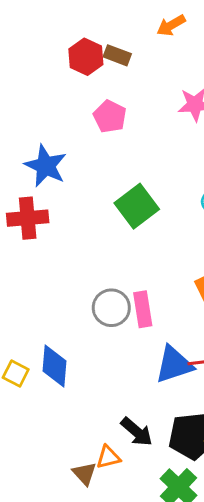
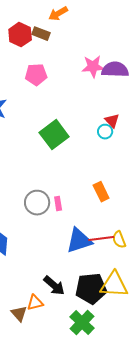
orange arrow: (171, 25) -> (58, 14), moved
pink pentagon: (110, 117) -> (36, 75), turned -30
pink rectangle: (143, 309) -> (58, 204), size x0.6

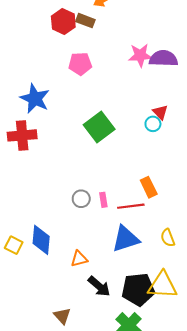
gray circle: (37, 203) -> (81, 199), size x0.7
red line: (101, 239) -> (131, 206), moved
orange triangle: (35, 303) -> (79, 259), moved

